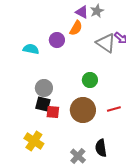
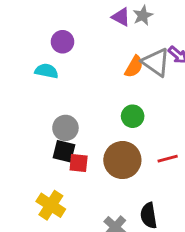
orange semicircle: (76, 28) -> (134, 67), moved
purple circle: (57, 40) -> (63, 42), moved

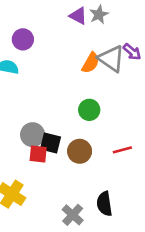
gray circle: (65, 128) -> (33, 135), moved
black square: (64, 151) -> (51, 143), moved
brown circle: (122, 160) -> (80, 151), size x0.7

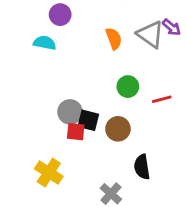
orange semicircle: (91, 63) -> (114, 39), moved, turned -50
red line: (122, 150) -> (162, 99), moved
black semicircle: (104, 204) -> (142, 167), moved

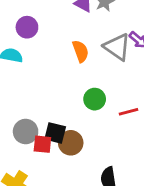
gray circle: (70, 112) -> (26, 131), moved
brown circle: (118, 129) -> (71, 143), moved

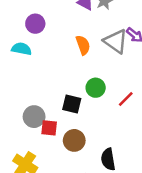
red line: (128, 112) -> (126, 99), turned -30
black square: (55, 133) -> (72, 104), moved
brown circle: (71, 143) -> (74, 140), moved

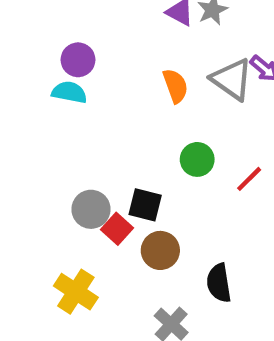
purple circle: (35, 24) -> (78, 60), moved
black square: (72, 104) -> (145, 205), moved
red square: (49, 128) -> (117, 229), turned 36

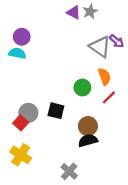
orange semicircle: (176, 86) -> (104, 76), moved
red square: (117, 229) -> (21, 123), moved
brown circle: (160, 250) -> (88, 126), moved
black semicircle: (219, 283) -> (88, 140), moved, turned 84

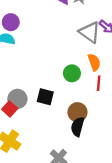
red line: (109, 97) -> (99, 83), turned -40
black semicircle: (88, 140) -> (77, 127), turned -60

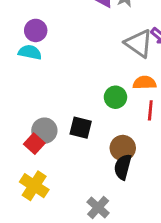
orange semicircle: (94, 62) -> (145, 83), turned -72

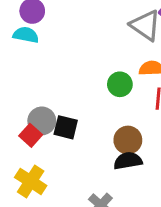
black square: (81, 128) -> (66, 127), moved
black semicircle: (123, 167) -> (128, 161), turned 65

